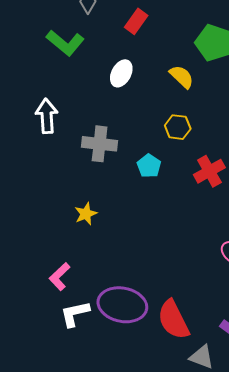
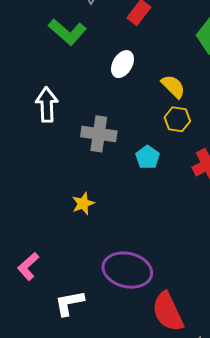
yellow semicircle: (182, 77) -> (173, 86), moved
pink L-shape: (60, 277) -> (28, 266), moved
purple ellipse: (122, 305) -> (127, 270), moved

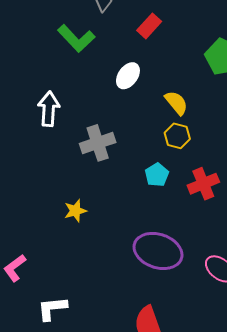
gray cross: (99, 134) -> (98, 143), turned -32
cyan pentagon: (148, 157) -> (157, 175), moved
purple ellipse: (127, 270) -> (158, 251), moved

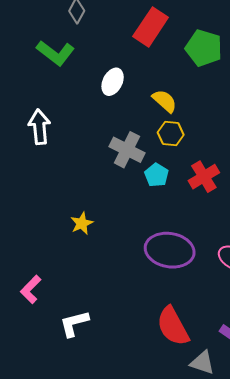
red rectangle: (149, 26) -> (151, 27), moved, size x1.5
gray cross: (98, 143) -> (127, 150), moved, turned -36

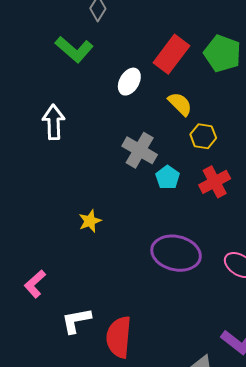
red rectangle: (151, 27) -> (171, 54), moved
yellow hexagon: (171, 134) -> (203, 136), moved
red semicircle: (173, 326) -> (119, 337), moved, turned 30

